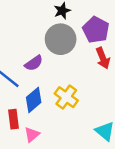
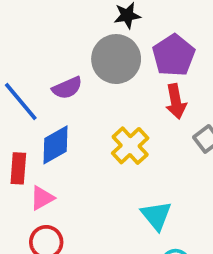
yellow cross: (66, 97) -> (130, 146), moved

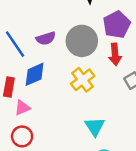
gray circle: (116, 59) -> (82, 41), moved

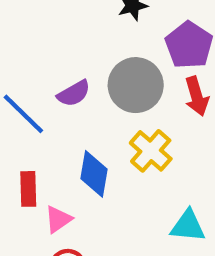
blue diamond: (35, 74) -> (94, 174), moved, turned -45
cyan triangle: (95, 127) -> (188, 226), turned -40

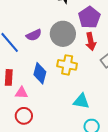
yellow cross: (151, 151) -> (67, 65), turned -36
pink triangle: (58, 219) -> (21, 93), turned 32

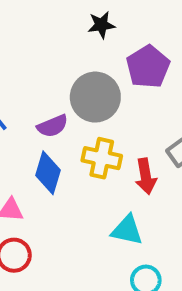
purple semicircle: (34, 35) -> (53, 126), moved
red arrow: (91, 41) -> (146, 176), moved

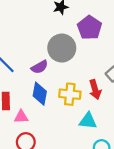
yellow cross: (102, 158) -> (70, 94), moved

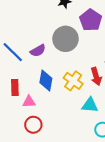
purple semicircle: (39, 67) -> (38, 51), moved
yellow cross: (70, 94) -> (73, 81), turned 30

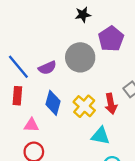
red rectangle: (15, 87) -> (17, 96), moved

